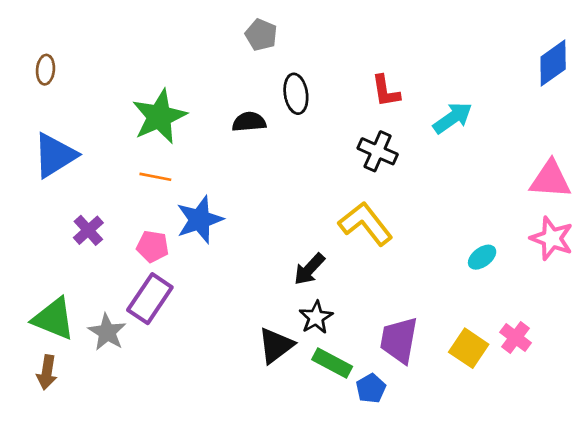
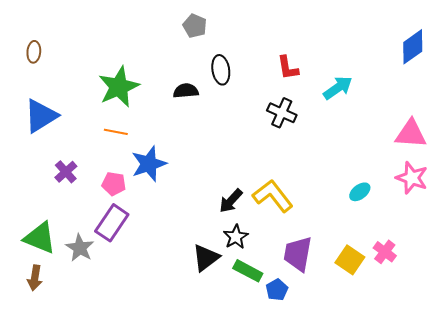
yellow L-shape: (366, 224) -> (273, 196), moved

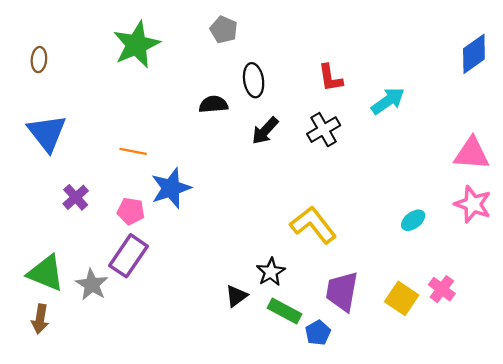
green star: (119, 87) -> (137, 45), moved
black cross: (282, 113) -> (324, 130), turned 36
blue triangle: (41, 116) -> (47, 133), turned -36
black arrow: (231, 201) -> (265, 131), moved
black triangle: (206, 258) -> (236, 296), size x0.7

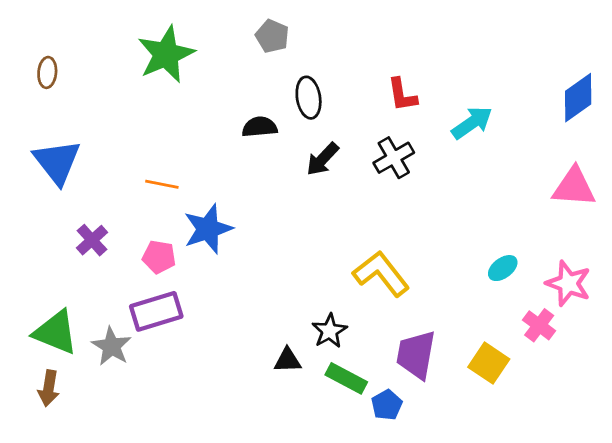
blue diamond: (474, 54) -> (578, 98), moved
pink star: (473, 204) -> (568, 283), moved
purple rectangle: (128, 256) -> (156, 311), turned 39
pink cross: (442, 289) -> (539, 325), moved
black triangle: (236, 296) -> (288, 360), turned 35

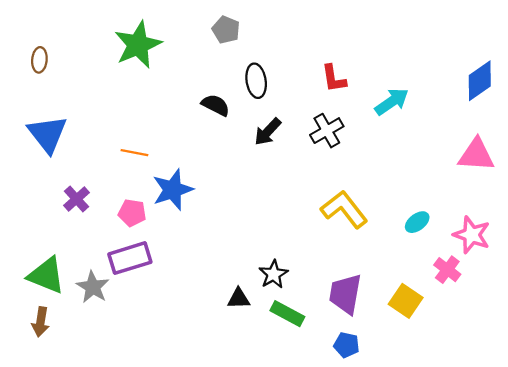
black semicircle: (260, 127) -> (216, 105), turned 32
yellow L-shape: (381, 274) -> (344, 209), moved
blue pentagon: (387, 405) -> (346, 345), moved, turned -30

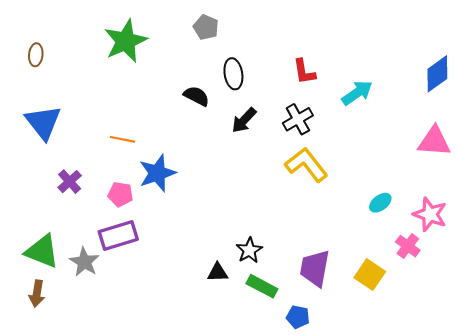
yellow L-shape: (344, 209) -> (306, 165), moved
blue pentagon: (346, 345) -> (298, 317), moved

